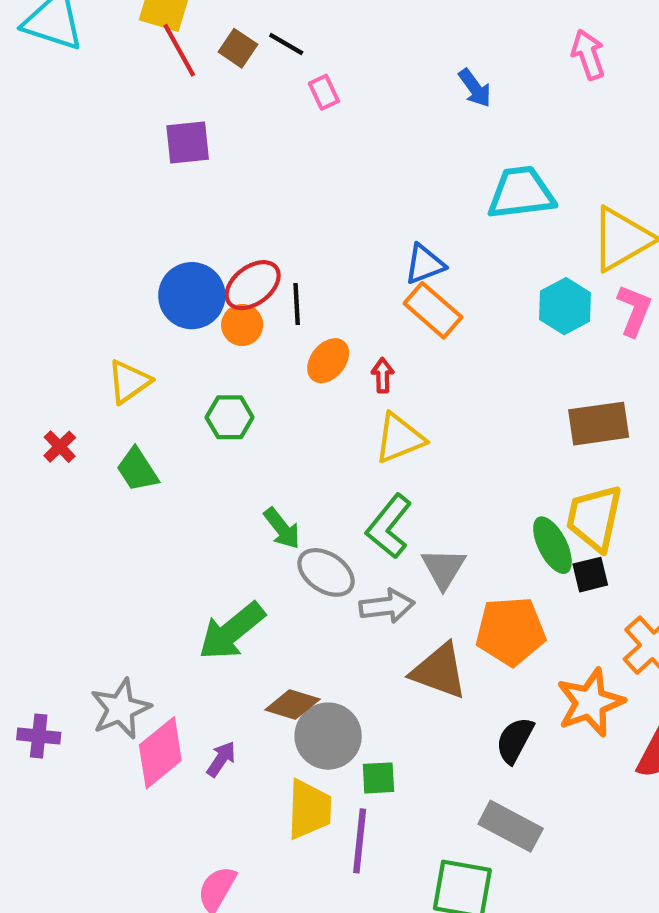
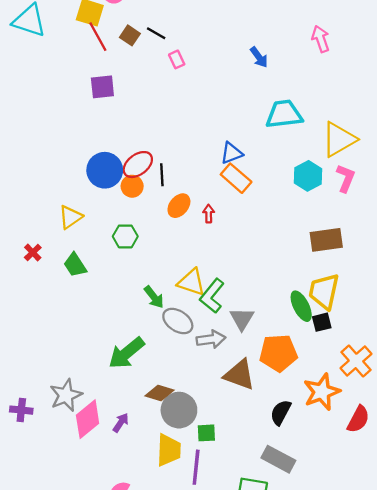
yellow triangle: (399, 438) -> (192, 282), moved, turned 40

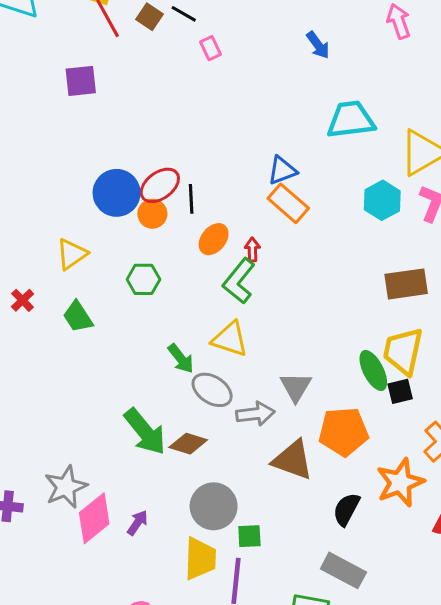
purple square: (102, 87) -> (81, 81), moved
green L-shape: (212, 296) -> (239, 281), moved
green arrow: (126, 353) -> (145, 432), turned -90
brown diamond: (160, 393) -> (188, 444), moved

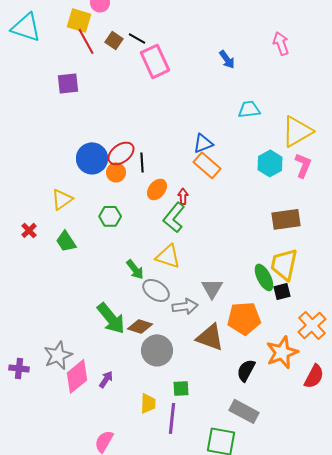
pink rectangle: (211, 48) -> (155, 61), size x2.0
cyan trapezoid: (351, 120) -> (249, 109), size x0.7
gray circle: (214, 506) -> (157, 350), moved
yellow trapezoid: (200, 559) -> (148, 403), size x0.7

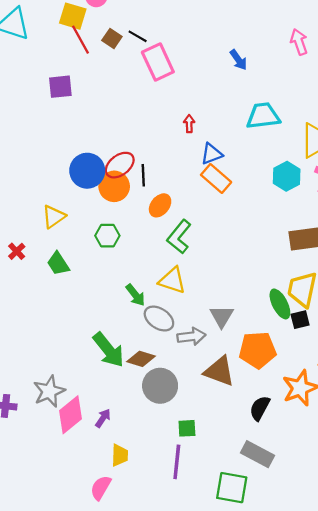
cyan trapezoid: (249, 109) -> (263, 116), size x1.4
orange circle: (116, 172) -> (114, 186), size x1.4
red arrow: (183, 196) -> (189, 124), moved
yellow trapezoid: (148, 403) -> (120, 455), moved

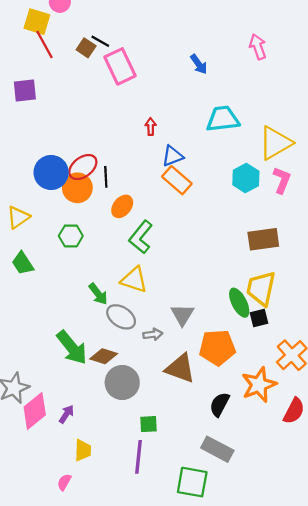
brown square: (112, 39) -> (86, 48), moved
gray arrow: (191, 336) -> (153, 334), size x0.7
pink semicircle: (101, 488) -> (64, 482), size x0.7

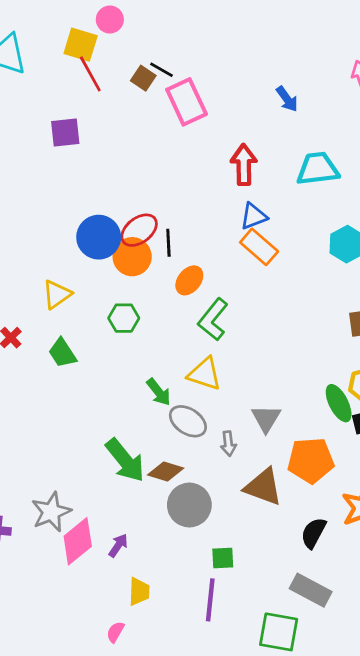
red arrow: (151, 127) -> (244, 165), moved, size x1.8
gray arrow: (153, 334) -> (228, 444), turned 90

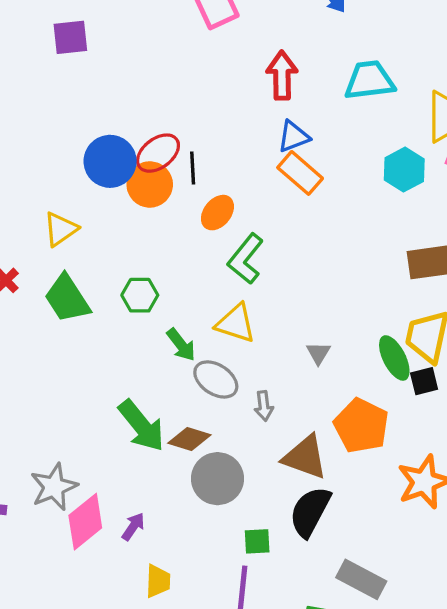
green hexagon: (124, 318) -> (140, 295), moved
green trapezoid: (62, 353) -> (67, 299), size x1.4
gray triangle: (266, 418) -> (318, 353), moved, size x0.7
orange pentagon: (311, 460) -> (361, 426), turned 30
black semicircle: (313, 533) -> (310, 512), moved, size x1.4

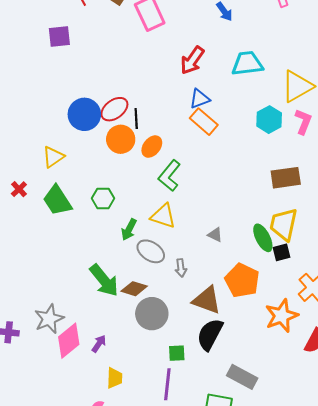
red arrow: (282, 75) -> (192, 60), turned -144
orange circle: (150, 184) -> (121, 139), moved
green arrow: (181, 345) -> (129, 230), turned 65
gray triangle: (318, 353) -> (215, 235), turned -35

